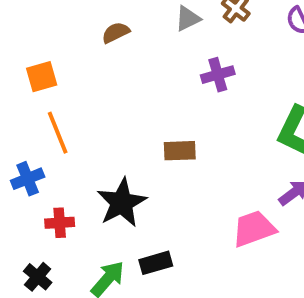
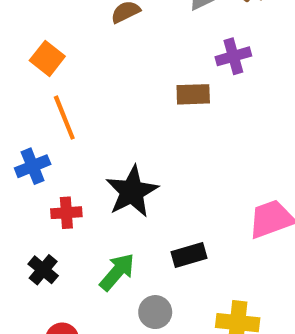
orange square: (42, 77) -> (47, 58), turned -36
brown rectangle: (180, 151) -> (193, 94), moved
black rectangle: (156, 263) -> (189, 255), moved

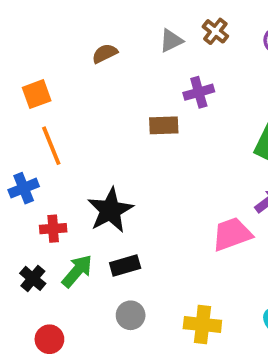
orange square: (47, 58) -> (37, 94), turned 32
black rectangle: (189, 255) -> (125, 265), moved
green arrow: (117, 272) -> (77, 271), moved

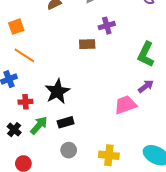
orange line: (51, 146) -> (24, 55), turned -35

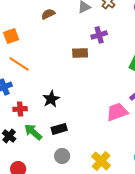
black star: (57, 91) -> (51, 99), size x0.7
green arrow: (39, 125) -> (33, 132), turned -90
yellow cross: (109, 155) -> (101, 161), turned 36

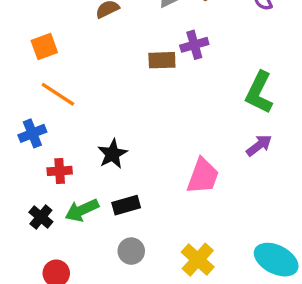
brown rectangle: (80, 53) -> (162, 60), moved
pink trapezoid: (117, 112) -> (203, 176), moved, turned 130
green arrow: (33, 132) -> (82, 210), turned -66

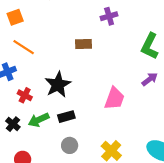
brown rectangle: (162, 60) -> (83, 44), moved
black star: (112, 154) -> (58, 85), size x1.4
red cross: (60, 171) -> (25, 95), turned 32

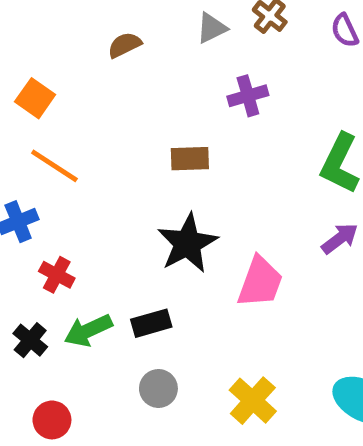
orange square: (15, 17) -> (35, 98), turned -35
black star: (58, 85) -> (187, 243), moved

